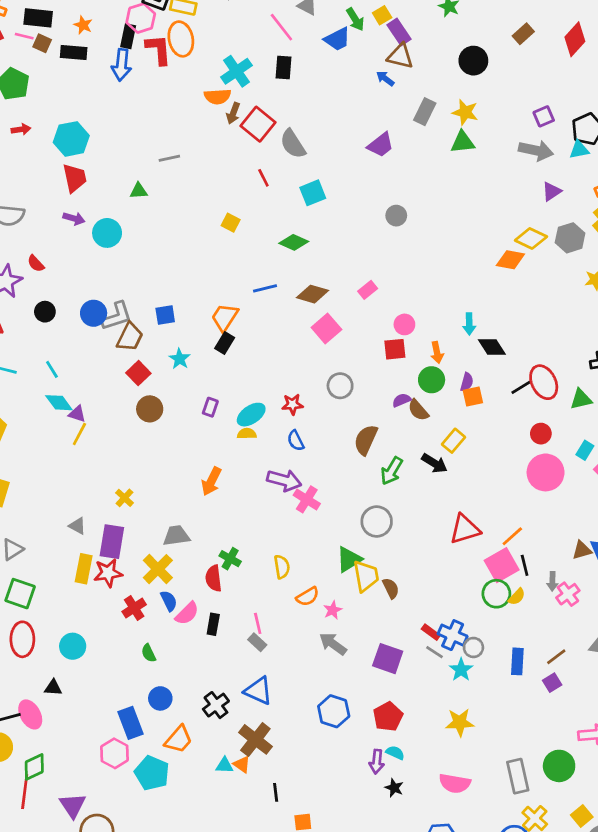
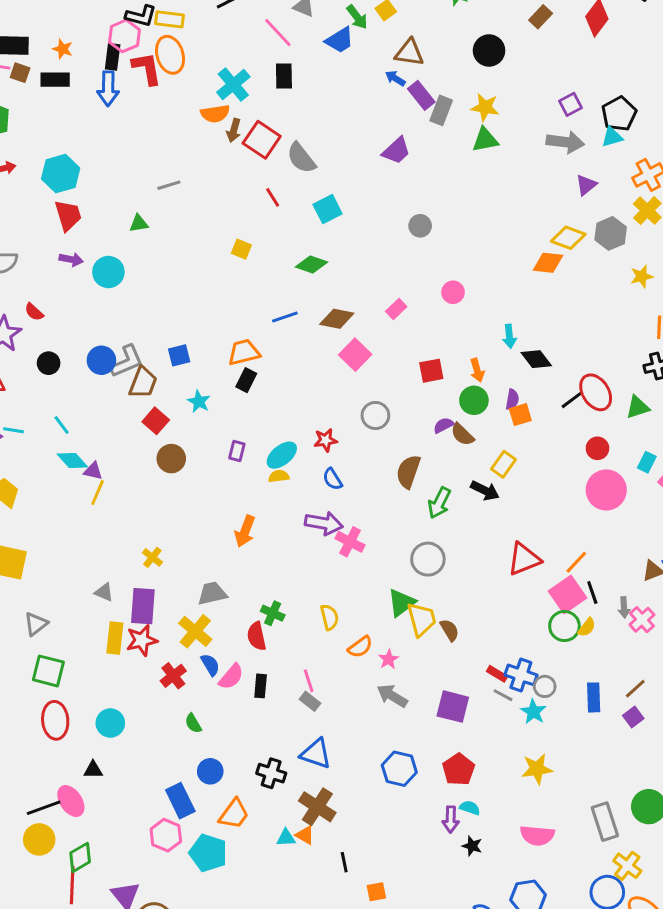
purple rectangle: (399, 32) -> (421, 95), moved
orange trapezoid: (225, 317) -> (244, 352), turned 48
pink circle: (404, 324) -> (453, 292), moved
black cross: (216, 705) -> (271, 773), turned -30

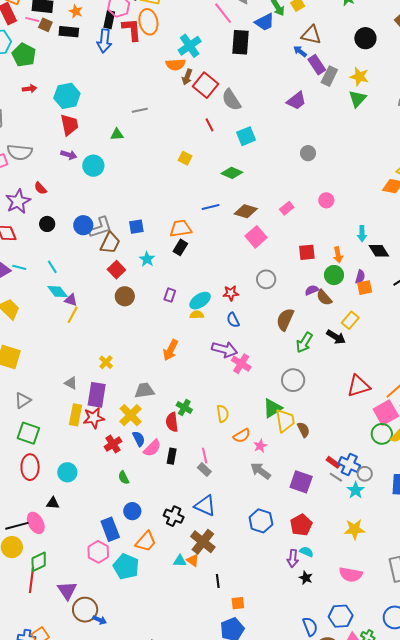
black rectangle: (284, 76) -> (241, 42), moved, size x1.4
green triangle: (485, 140) -> (357, 99), turned -42

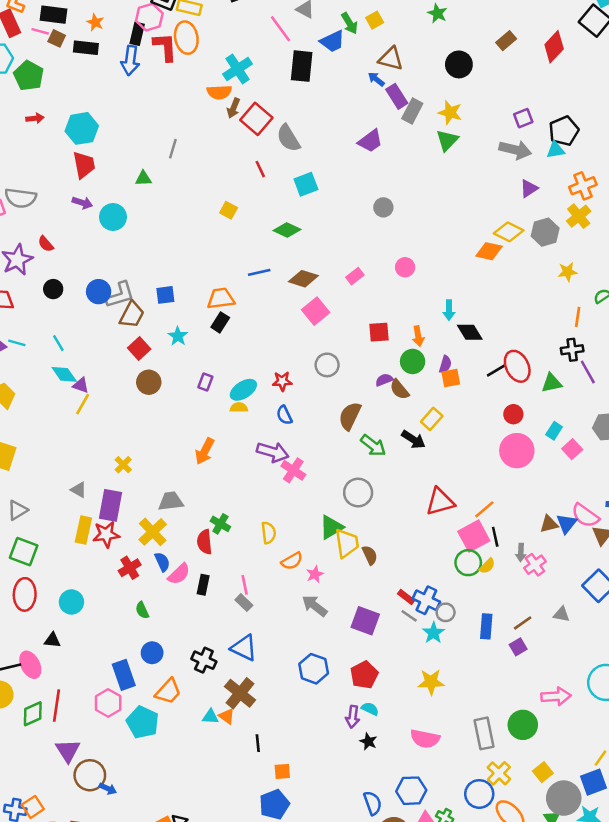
gray line: (140, 110) -> (173, 149), turned -63
green arrow: (304, 343) -> (373, 446), turned -85
red line: (32, 580) -> (57, 706), moved

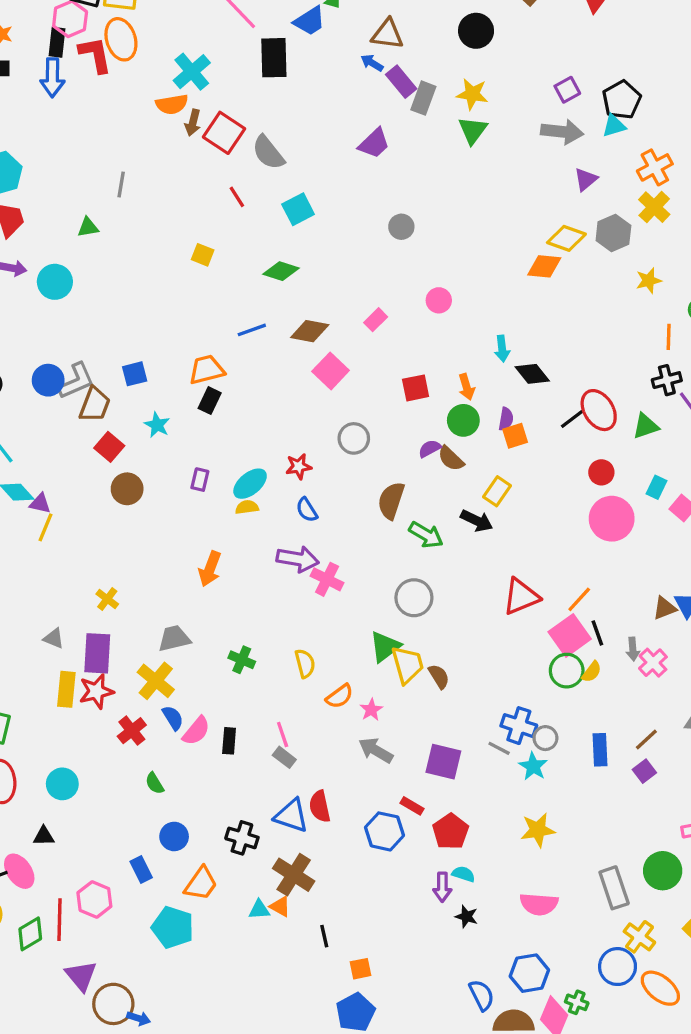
red semicircle: (205, 542) -> (320, 806), moved
red rectangle: (406, 597) -> (412, 806), moved
blue rectangle: (124, 675) -> (141, 869), size x0.7
pink hexagon: (108, 703) -> (94, 900), moved

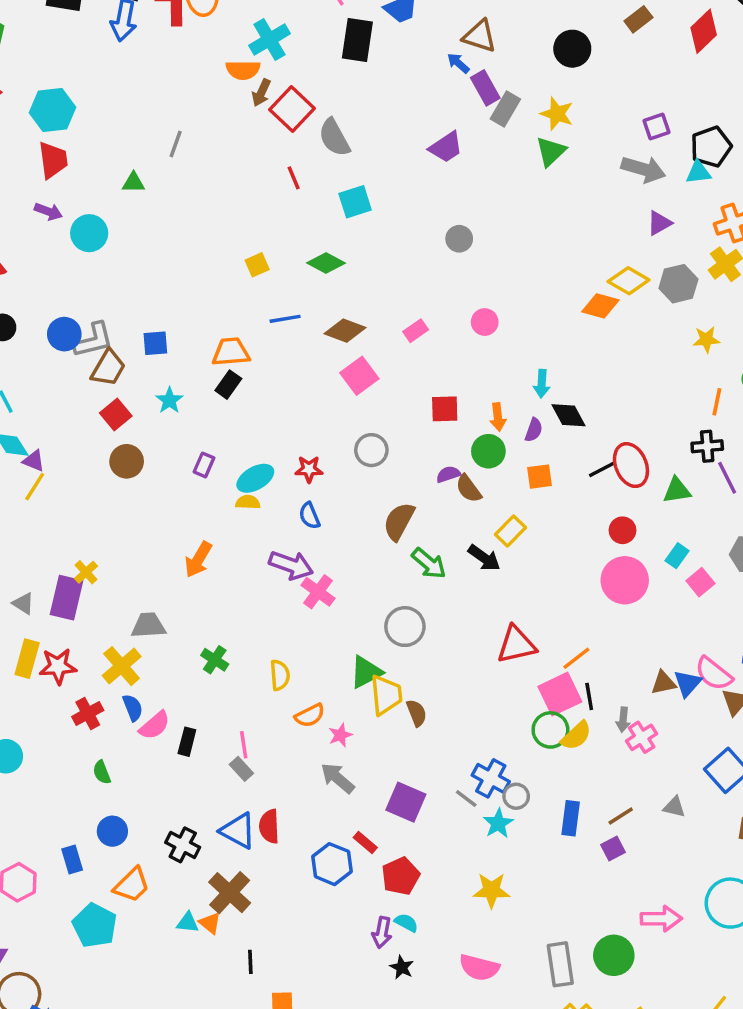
yellow square: (203, 255) -> (257, 265), moved, turned 35
purple semicircle: (506, 419) -> (534, 430), moved
purple rectangle: (97, 653) -> (66, 598), moved
yellow semicircle: (592, 672) -> (576, 736), size x1.4

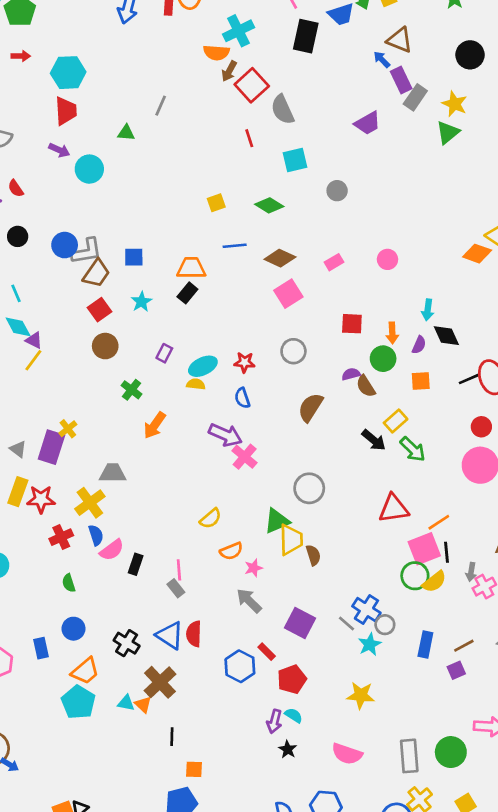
gray circle: (459, 239) -> (337, 191), moved
green arrow: (429, 563) -> (413, 449), moved
green cross: (215, 660) -> (131, 390), moved
yellow semicircle: (280, 675) -> (211, 518), turned 50
cyan pentagon: (95, 925) -> (78, 702), moved

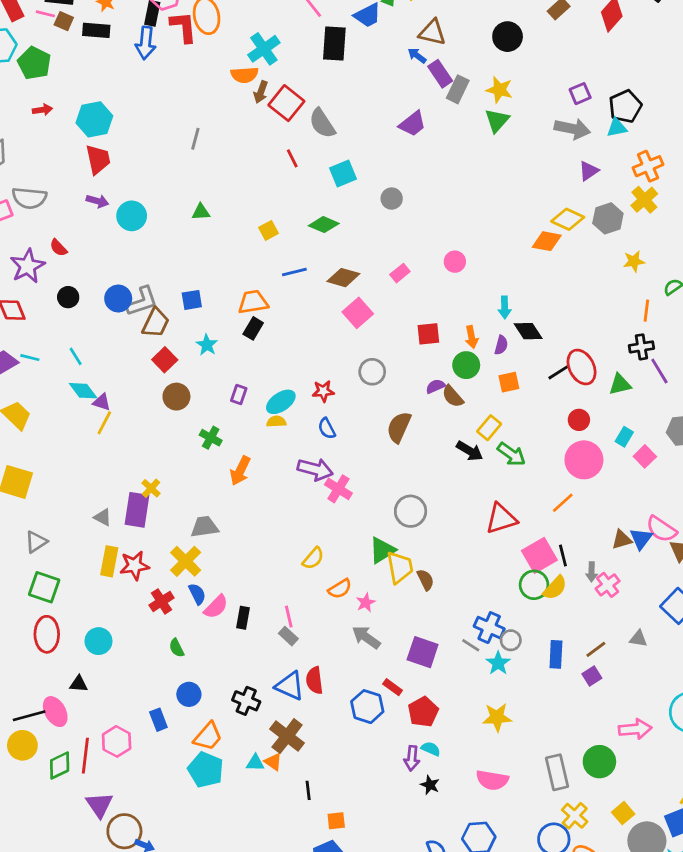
green triangle: (126, 133) -> (201, 212), moved
orange line: (439, 522) -> (563, 503), moved

